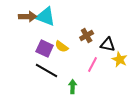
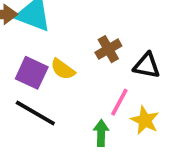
yellow star: (120, 60) -> (145, 120), moved
green arrow: (73, 87) -> (101, 133), moved

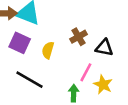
yellow semicircle: (63, 69) -> (48, 50), turned 70
purple square: (32, 73) -> (20, 43), moved

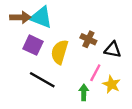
brown cross: (79, 37) -> (88, 39), turned -35
yellow semicircle: (48, 50) -> (60, 52), size x1.5

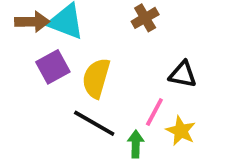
brown cross: (88, 39) -> (145, 18), moved, turned 35
purple square: (33, 45) -> (53, 67), turned 36
black line: (42, 80) -> (94, 123), moved

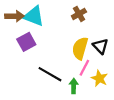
black triangle: (183, 74) -> (100, 46), turned 35
yellow semicircle: (96, 78) -> (80, 48), moved

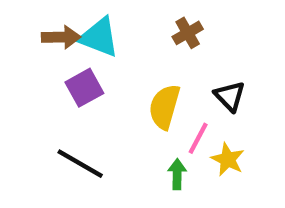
yellow semicircle: (80, 48) -> (164, 107), moved
black line: (50, 74) -> (80, 164), moved

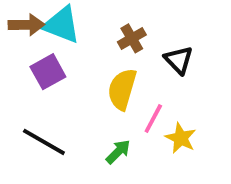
brown cross: (188, 33) -> (132, 38), moved
black triangle: (230, 96) -> (179, 60), moved
green arrow: (177, 174) -> (118, 152), moved, turned 44

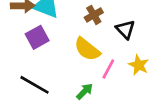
yellow semicircle: (122, 89) -> (87, 49), turned -68
yellow star: (181, 138) -> (139, 65), moved

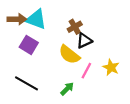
black triangle: (125, 29) -> (84, 41), moved, turned 49
purple square: (37, 37) -> (29, 45), turned -30

